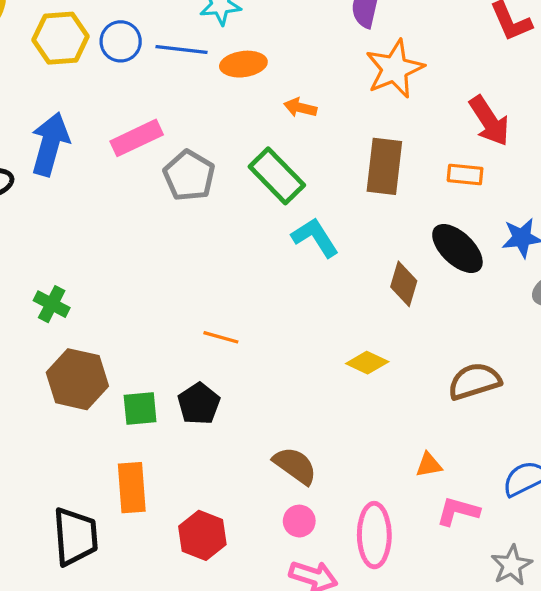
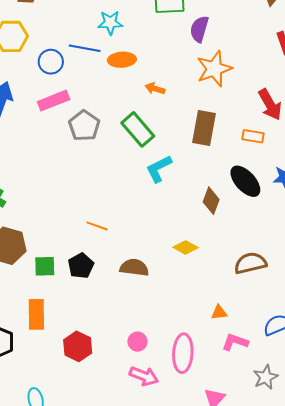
blue circle: (121, 41) -> (51, 62), moved
cyan L-shape: (315, 237) -> (159, 169), turned -88
brown semicircle: (295, 466) -> (134, 268), moved, turned -32

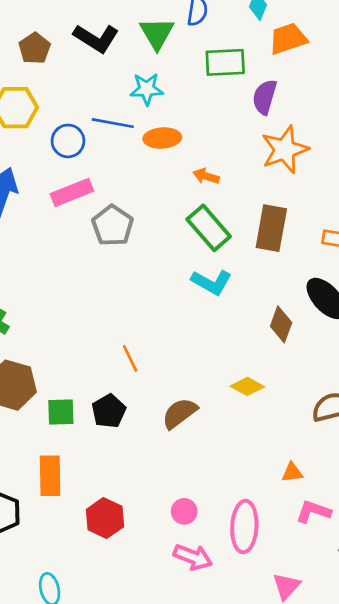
green rectangle: (138, 129) -> (209, 228), moved
cyan L-shape: (159, 169) -> (212, 282), turned -124
orange line: (97, 226) -> (130, 358), turned 45
brown semicircle: (134, 268) -> (180, 413), turned -44

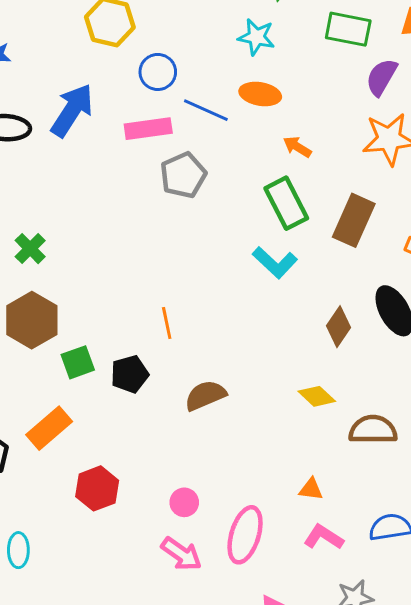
blue line: (113, 123) -> (206, 110), moved
yellow diamond: (247, 386) -> (317, 396), moved
green square: (61, 412) -> (78, 362), turned -32
orange rectangle: (50, 476) -> (49, 428), turned 36

